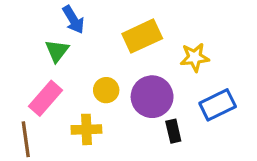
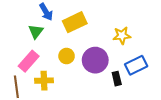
yellow rectangle: (142, 36) -> (75, 22), moved
yellow cross: (86, 129) -> (44, 81), moved
black rectangle: (173, 131) -> (117, 79), moved

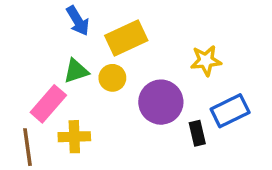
green triangle: (36, 31) -> (76, 71), moved, turned 35
yellow circle: (67, 56) -> (112, 78), moved

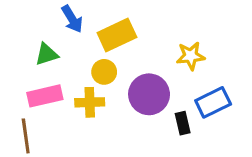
green triangle: (76, 71) -> (46, 54), moved
pink rectangle: (48, 104) -> (45, 96), turned 36
yellow cross: (74, 137) -> (90, 102), moved

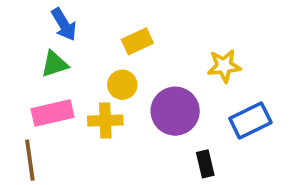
blue arrow: (72, 19) -> (64, 24), moved
yellow rectangle: (117, 35) -> (137, 41), size x0.7
black rectangle: (183, 123) -> (205, 164), moved

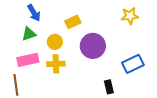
yellow star: (224, 66) -> (130, 16), moved
yellow circle: (122, 85) -> (55, 42), moved
purple circle: (175, 111) -> (93, 46), moved

